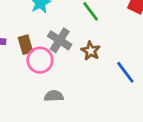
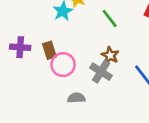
gray cross: (60, 40) -> (101, 72), moved

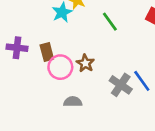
brown star: (110, 55) -> (85, 63), moved
gray cross: (101, 72) -> (121, 85), moved

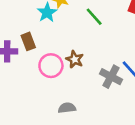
brown rectangle: (47, 52) -> (28, 41), moved
gray semicircle: (73, 102) -> (67, 108), moved

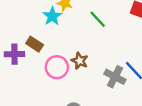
brown rectangle: (28, 41) -> (35, 44), turned -35

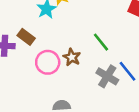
green line: (98, 19) -> (101, 42), moved

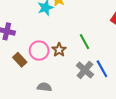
brown rectangle: (26, 37) -> (20, 60), moved

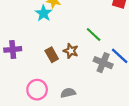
pink circle: (39, 51) -> (37, 90), moved
brown rectangle: (20, 60) -> (52, 55), moved, turned 32

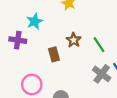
cyan star: (44, 13) -> (35, 21), moved
brown star: (71, 51) -> (74, 40), moved

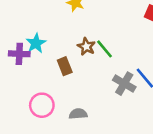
cyan star: (35, 21) -> (36, 43), moved
green line: (99, 45) -> (104, 49), moved

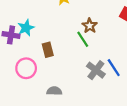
brown star: (86, 47) -> (90, 26), moved
pink circle: (42, 105) -> (26, 68), moved

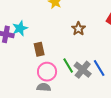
green line: (83, 39) -> (68, 66), moved
pink circle: (26, 68) -> (47, 72), moved

